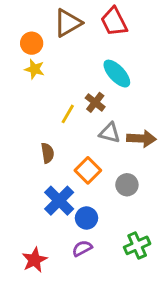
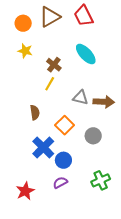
orange circle: (32, 43) -> (23, 23), moved
brown cross: (95, 102) -> (54, 65), moved

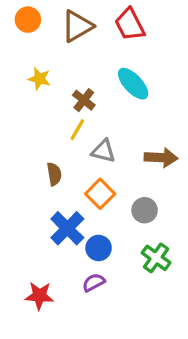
orange circle: (23, 23) -> (28, 20), moved
gray triangle: (80, 98) -> (103, 151), moved
green cross: (101, 180) -> (156, 258), moved, turned -30
red star: (25, 191) -> (39, 296), turned 30

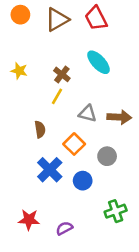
yellow star: (39, 79) -> (19, 71), moved
gray triangle: (103, 151) -> (88, 114), moved
blue circle: (99, 248) -> (83, 181), moved
green cross: (156, 258) -> (116, 211), moved, turned 35
purple semicircle: (94, 283) -> (64, 228), moved

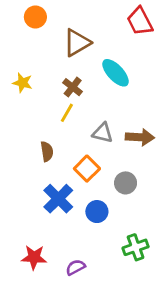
orange circle: (20, 15) -> (35, 17), moved
red trapezoid: (96, 18) -> (140, 21), moved
brown triangle: (57, 20) -> (77, 43), moved

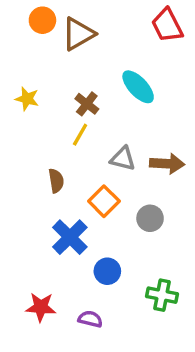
brown triangle: (77, 43) -> (78, 34), moved
blue circle: (97, 212) -> (107, 271), moved
green cross: (136, 247) -> (162, 295), turned 30
purple semicircle: (75, 267) -> (90, 319), turned 42

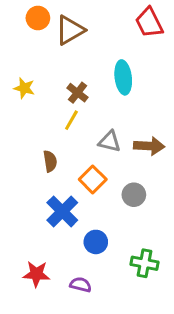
cyan ellipse: (138, 87) -> (123, 77), turned 36

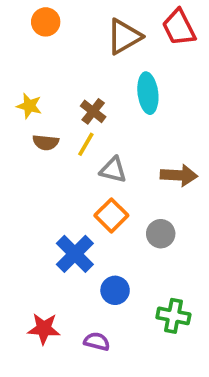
brown triangle: (70, 30) -> (124, 37), moved
gray triangle: (109, 141) -> (113, 170), moved
brown semicircle: (50, 161) -> (46, 142), moved, turned 105

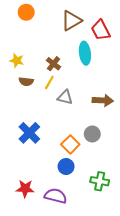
red trapezoid: (179, 27) -> (101, 30), moved
orange square: (111, 215) -> (70, 144), moved
blue cross: (75, 254) -> (29, 133), moved
purple semicircle: (97, 341) -> (56, 196), size x1.5

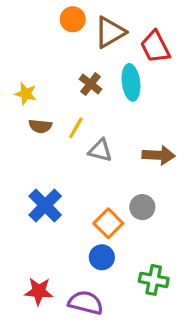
orange circle: (26, 12) -> (73, 19), moved
brown cross: (53, 64) -> (91, 84), moved

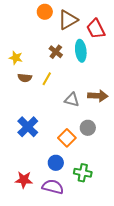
gray triangle: (100, 150) -> (72, 100), moved
blue circle: (102, 257) -> (56, 163), moved
green cross: (154, 280) -> (83, 173), moved

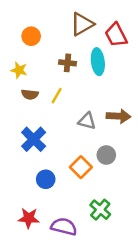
orange circle: (45, 12) -> (31, 36), moved
brown cross: (56, 52) -> (68, 63), turned -32
blue cross: (28, 127) -> (34, 139), moved
blue circle: (56, 163) -> (46, 179), moved
green cross: (83, 173) -> (100, 210), turned 30

